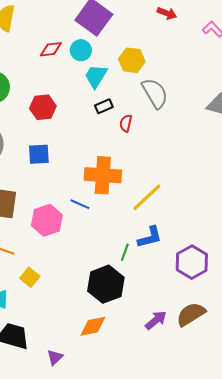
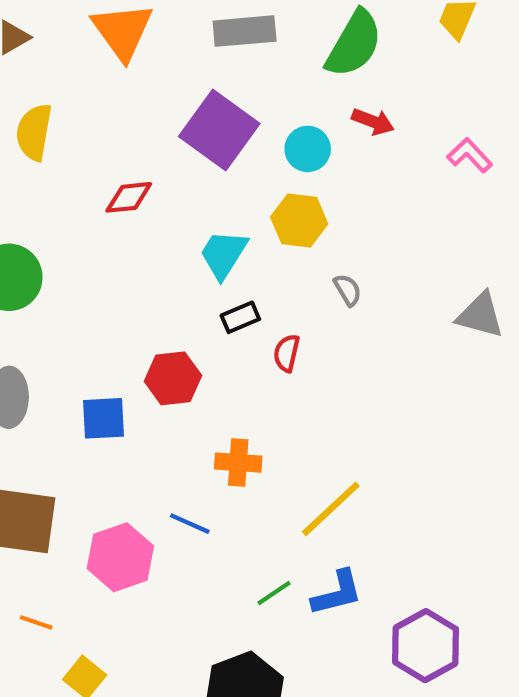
cyan circle: (81, 50) -> (308, 149), moved
gray semicircle: (155, 93) -> (348, 290), size x0.5
red hexagon: (43, 107) -> (173, 378), moved
orange cross: (103, 175) -> (238, 463), size x0.6
green line: (125, 252) -> (274, 593), moved, turned 36

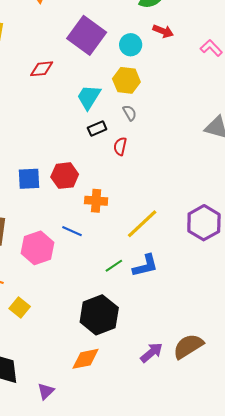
gray semicircle: (348, 290) -> (130, 113), moved
red hexagon: (173, 378) -> (65, 176), moved
purple hexagon: (426, 646) -> (204, 223), moved

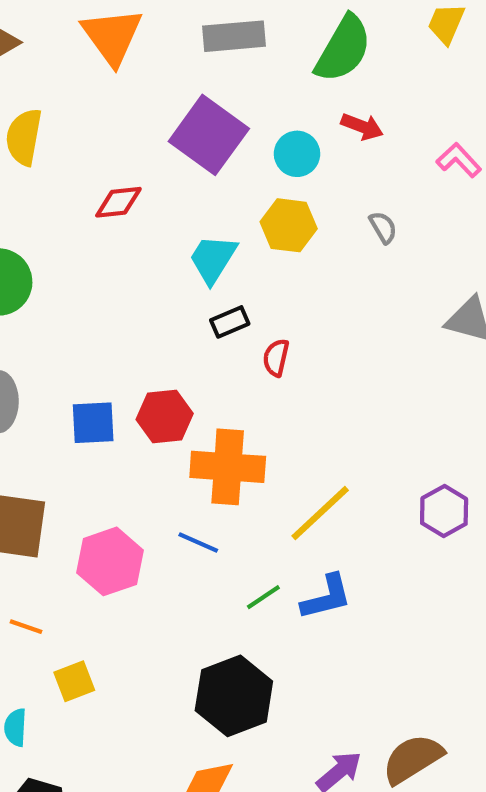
gray semicircle: (130, 113) -> (383, 227), moved
orange cross: (96, 201) -> (228, 467), size x1.6
purple hexagon: (204, 223) -> (444, 511), size x0.7
blue line: (72, 231) -> (198, 543), moved
yellow square: (20, 308) -> (74, 681), turned 30

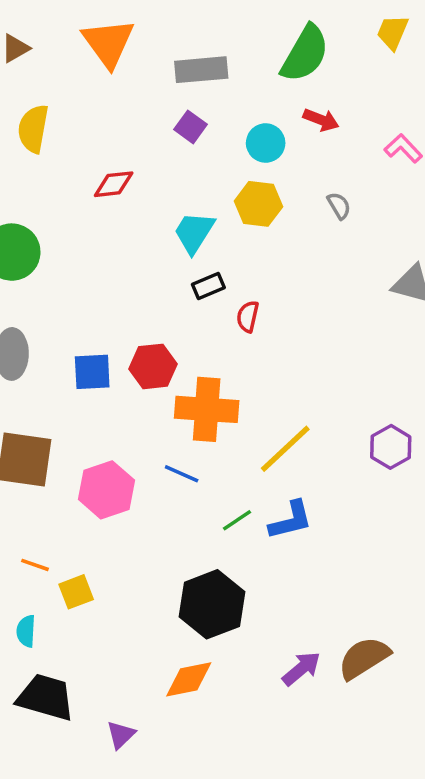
gray rectangle: (234, 36) -> (201, 70), moved
purple square: (209, 135) -> (191, 127), size x0.5
orange line: (26, 627) -> (35, 565), moved

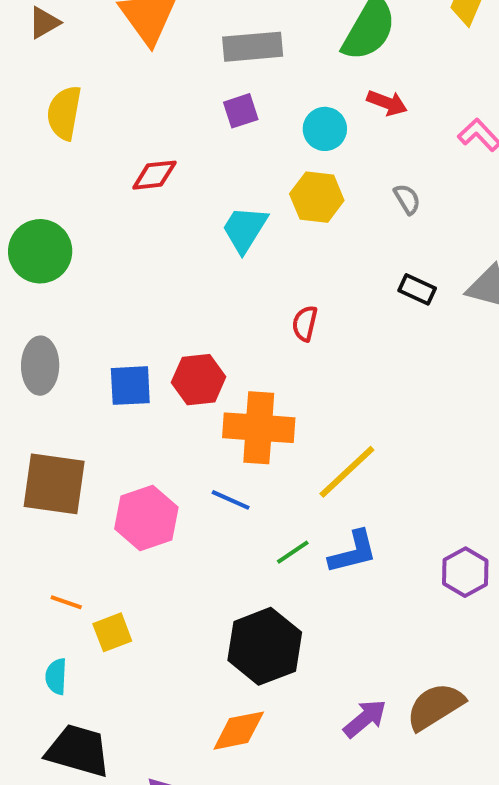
purple square: (191, 127) -> (241, 111), turned 36
black rectangle: (208, 286) -> (417, 289), moved, turned 48
purple hexagon: (391, 447) -> (465, 572), moved

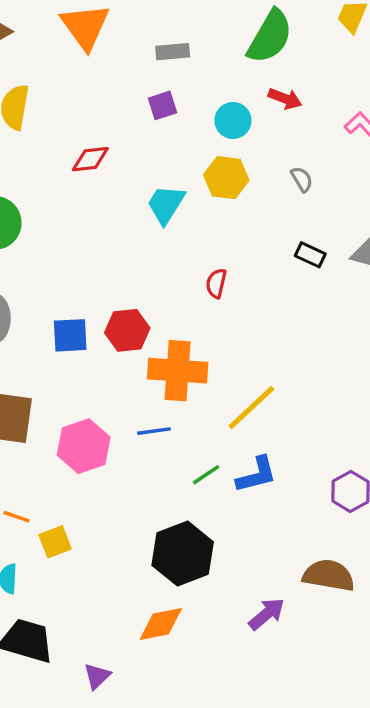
gray rectangle: (253, 47) -> (173, 52), size x0.7
blue line: (231, 500) -> (154, 431), turned -32
brown semicircle: (435, 707) -> (329, 575), moved, turned 42

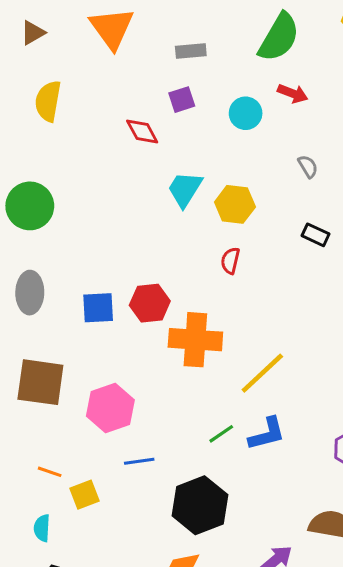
red diamond: (90, 159) -> (142, 131), moved, turned 68
yellow hexagon: (226, 178) -> (235, 204), moved
blue line: (154, 431) -> (139, 461), moved

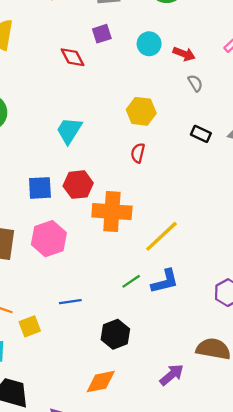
red arrow: (293, 93) -> (184, 54), moved
cyan trapezoid: (185, 189) -> (69, 130), moved
pink hexagon: (110, 408) -> (49, 239), moved
black hexagon: (200, 505) -> (115, 334), size x0.7

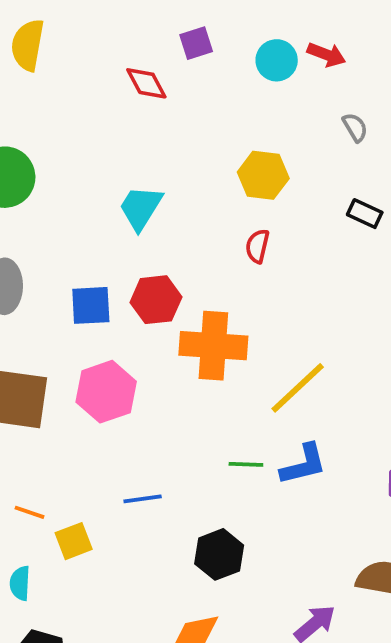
red arrow: (184, 54) -> (326, 55), moved
green line: (131, 281) -> (246, 464), turned 36

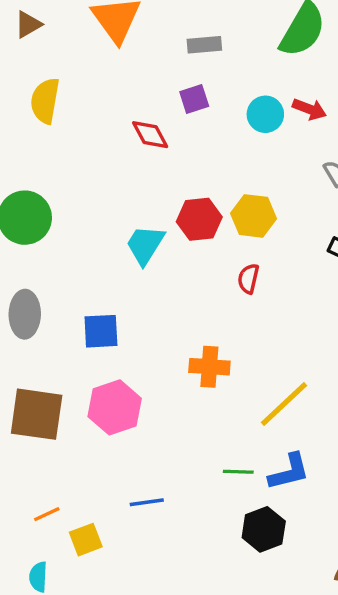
red hexagon: (156, 300) -> (199, 219), moved
orange cross: (213, 346) -> (209, 367), size x0.7
orange line: (30, 512) -> (47, 514), turned -44
black hexagon: (219, 554) -> (264, 529), moved

